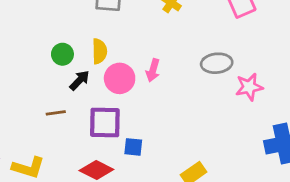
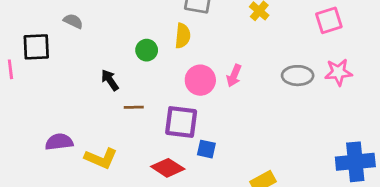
yellow semicircle: (99, 51) -> (183, 36), moved
black arrow: (80, 80) -> (110, 80), moved, turned -85
pink star: (249, 87) -> (338, 72), moved

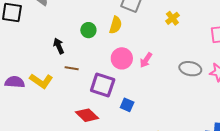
blue square: (206, 149) -> (127, 105), moved
yellow L-shape: (101, 158) -> (41, 81), moved

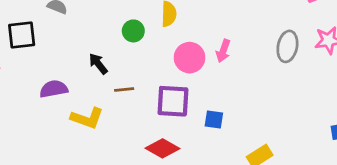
gray ellipse: (190, 69) -> (287, 46), turned -75
purple semicircle: (15, 82) -> (54, 89), moved

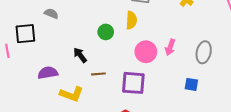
gray ellipse: (287, 46) -> (204, 52), moved
blue square: (214, 120) -> (191, 84), moved

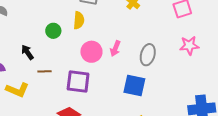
blue square: (191, 84) -> (134, 85), size x1.6

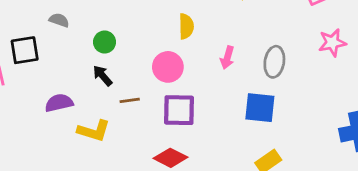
yellow semicircle: (79, 20) -> (186, 26), moved
green circle: (53, 31) -> (105, 42), moved
pink circle: (91, 52) -> (168, 67), moved

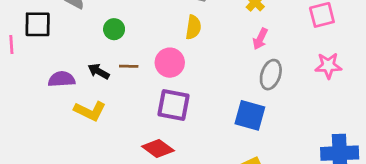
pink arrow: (227, 58) -> (260, 39), moved
black arrow: (103, 76) -> (99, 71), moved, turned -30
brown line: (130, 100) -> (129, 66), moved

